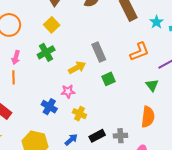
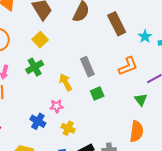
yellow arrow: (77, 68) -> (66, 82), turned -90

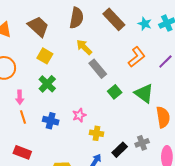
yellow arrow: (66, 82) -> (84, 47), moved
green triangle: (141, 100) -> (144, 93), moved, size x1.5
blue cross: (38, 121) -> (51, 121), moved

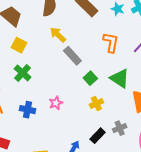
orange L-shape: (137, 57) -> (111, 42), turned -40
yellow cross: (97, 133) -> (96, 104), moved, turned -32

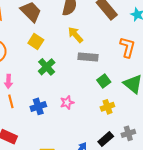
gray rectangle: (72, 56) -> (88, 57), turned -48
green cross: (23, 73) -> (47, 67), moved
blue cross: (27, 110) -> (38, 106), turned -35

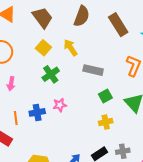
yellow arrow: (75, 35) -> (71, 48), moved
orange line: (11, 101) -> (16, 118), moved
pink star: (67, 103) -> (60, 105), moved

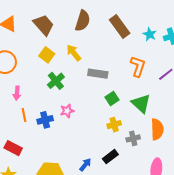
orange line: (16, 118) -> (24, 115), moved
gray cross: (123, 151) -> (133, 138), moved

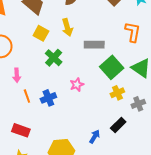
yellow arrow: (74, 53) -> (67, 27), turned -150
green square: (112, 99) -> (112, 67), size x1.6
pink star: (67, 111) -> (77, 85), moved

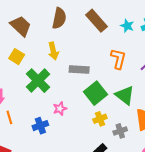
yellow square: (41, 33) -> (17, 57), moved
green cross: (54, 58) -> (38, 81), size x1.4
blue cross: (48, 98) -> (40, 126), moved

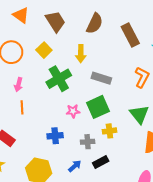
green square: (95, 93) -> (98, 107), moved
blue cross: (40, 126) -> (55, 136), moved
gray cross: (120, 131) -> (88, 142), moved

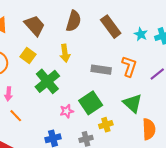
gray rectangle: (101, 78) -> (101, 70), moved
orange line: (22, 107) -> (16, 116), turned -32

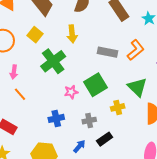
orange L-shape: (129, 66) -> (136, 50), turned 30
yellow cross: (106, 125) -> (118, 107), moved

